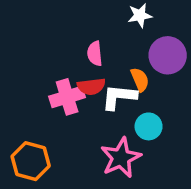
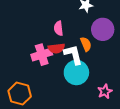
white L-shape: (119, 97) -> (73, 55), turned 70
cyan circle: (149, 126) -> (76, 72), moved, size x1.5
pink star: (121, 158) -> (105, 91), moved, size x0.6

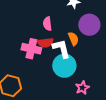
pink cross: (42, 55) -> (31, 49), turned 30
pink star: (105, 91) -> (82, 88), moved

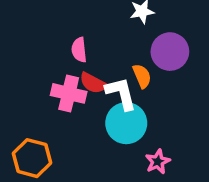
pink semicircle: (47, 24) -> (79, 50), moved
red semicircle: (45, 43) -> (93, 83), turned 35

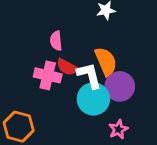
purple circle: (170, 52) -> (120, 86), moved
orange semicircle: (142, 76) -> (106, 62), size x1.5

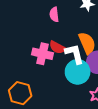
pink semicircle: (56, 41) -> (54, 14), moved

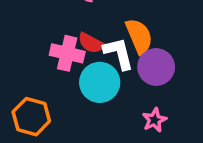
cyan circle: (78, 72) -> (100, 82), moved

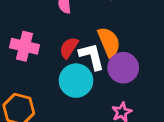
red semicircle: (91, 43) -> (69, 48), turned 95
pink cross: (67, 53) -> (25, 46), moved

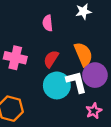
white L-shape: (92, 56) -> (76, 82), moved

